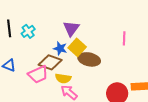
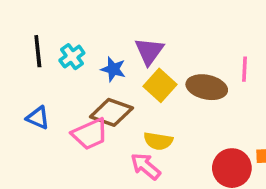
blue star: (60, 48) -> (113, 69), moved
brown ellipse: (89, 59) -> (207, 87), moved
yellow semicircle: (63, 78) -> (158, 141), moved

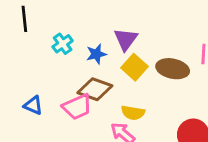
black line: (38, 51) -> (24, 19), moved
blue star: (113, 69) -> (96, 54), turned -30
blue triangle: (38, 118) -> (33, 105), moved

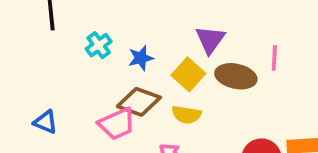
purple triangle: (126, 39) -> (210, 40), moved
blue triangle: (33, 105) -> (46, 122), moved
yellow semicircle: (133, 113) -> (186, 115), moved

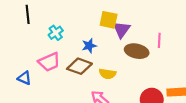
blue star: (141, 58) -> (89, 46), moved
yellow square: (188, 74) -> (109, 20), moved, turned -30
pink trapezoid: (117, 124) -> (49, 62), moved

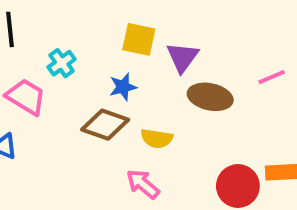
yellow square: (109, 20) -> (139, 39), moved
pink line: (159, 40) -> (272, 77), moved, turned 64
pink trapezoid: (49, 62) -> (26, 97), moved, turned -125

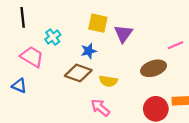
brown ellipse: (210, 97) -> (153, 68), moved, turned -30

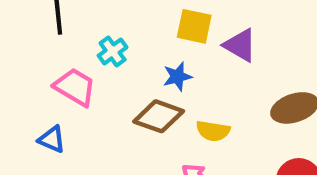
purple triangle: (123, 34) -> (240, 45), turned -36

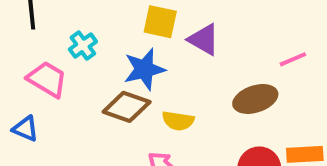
blue star: (177, 77) -> (144, 69), size x1.5

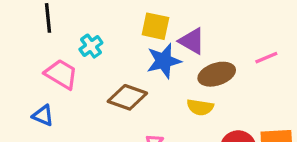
blue star: (144, 69) -> (164, 61), moved
brown ellipse: (255, 99) -> (217, 74), moved
yellow semicircle: (178, 121) -> (200, 107), moved

